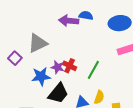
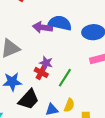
blue semicircle: (86, 15) -> (60, 23), size x1.6
purple star: (57, 67) -> (46, 63), moved

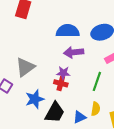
purple arrow: (42, 27) -> (74, 52), moved
green line: (65, 78) -> (97, 81), moved

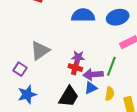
purple arrow: (74, 52) -> (93, 74), moved
blue star: (35, 99) -> (27, 94), moved
blue triangle: (80, 117) -> (91, 88), moved

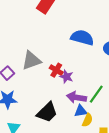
red cross: (75, 68) -> (56, 70), moved
blue triangle: (91, 88) -> (81, 111), moved

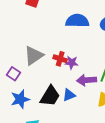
blue triangle: (81, 111) -> (69, 95), moved
black trapezoid: (47, 112) -> (50, 96), moved

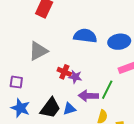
gray triangle: (34, 56) -> (38, 51), moved
purple square: (13, 74) -> (16, 82), turned -32
blue star: (20, 99) -> (20, 108), turned 30

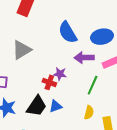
blue semicircle: (85, 36) -> (68, 32), turned -125
red cross: (64, 72) -> (49, 82), moved
purple arrow: (88, 96) -> (84, 58), moved

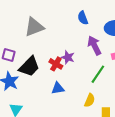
blue semicircle: (68, 32) -> (83, 18), size x0.6
purple arrow: (84, 58) -> (94, 46), turned 54
black trapezoid: (37, 106) -> (29, 67), moved

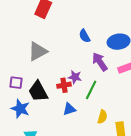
red cross: (56, 64) -> (64, 85), turned -32
black trapezoid: (29, 67) -> (38, 91), turned 115
green line: (98, 74) -> (91, 90), moved

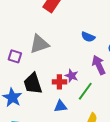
blue semicircle: (84, 36) -> (88, 37), turned -48
purple square: (16, 83) -> (15, 56), moved

